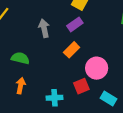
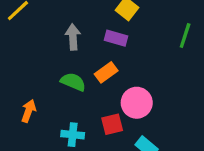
purple rectangle: (75, 24) -> (116, 38), turned 42
green semicircle: (20, 58) -> (73, 82), moved

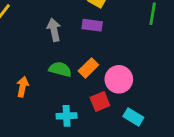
orange rectangle: (106, 72) -> (88, 68), moved
orange arrow: (29, 111) -> (23, 87), moved

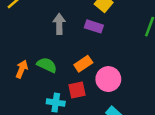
green semicircle: (60, 69) -> (47, 65), moved
red square: (100, 102) -> (77, 90), moved

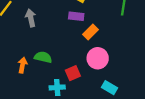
gray arrow: (59, 24) -> (31, 18), moved
orange rectangle: (83, 64) -> (90, 32), moved

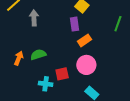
purple rectangle: (76, 16) -> (75, 24), turned 64
green semicircle: (43, 57) -> (38, 55), turned -42

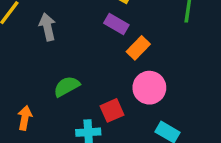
purple rectangle: (75, 24) -> (116, 24), turned -40
orange arrow: (19, 58) -> (25, 118), moved

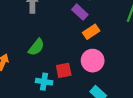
green semicircle: (67, 86) -> (36, 47), turned 144

